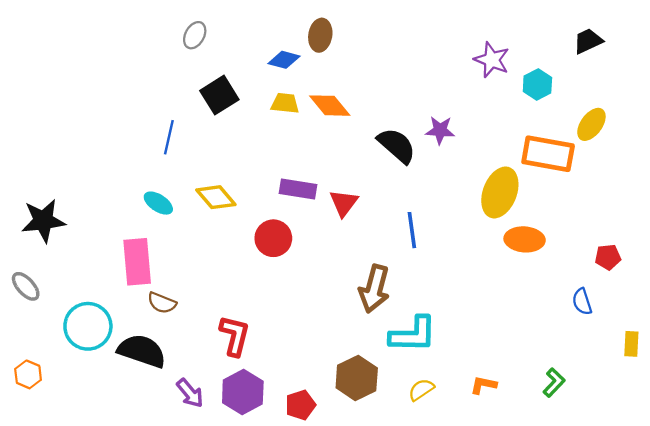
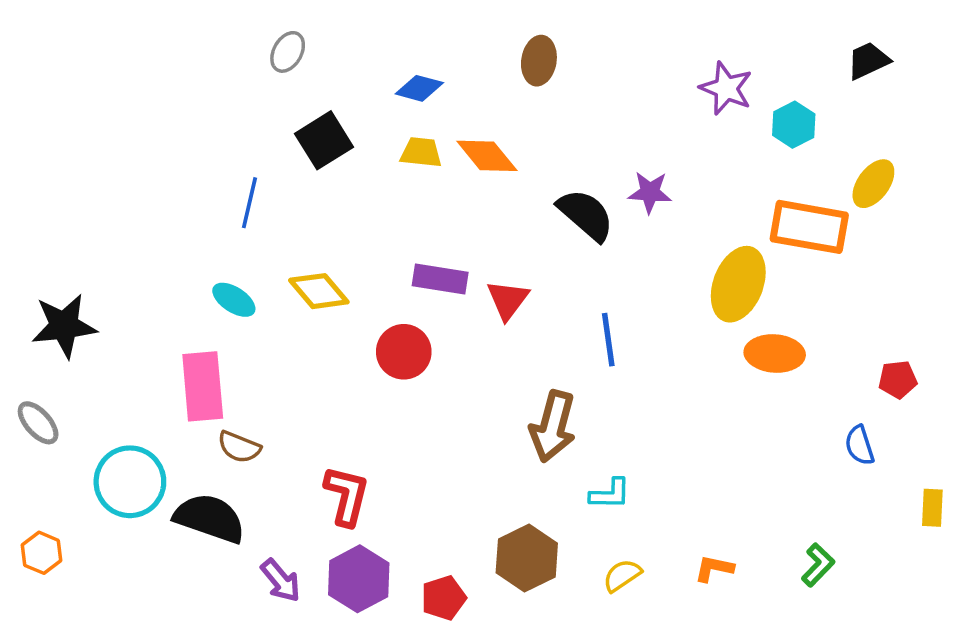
brown ellipse: (320, 35) -> (539, 61), moved
cyan L-shape: (413, 334) -> (610, 494), size x0.6

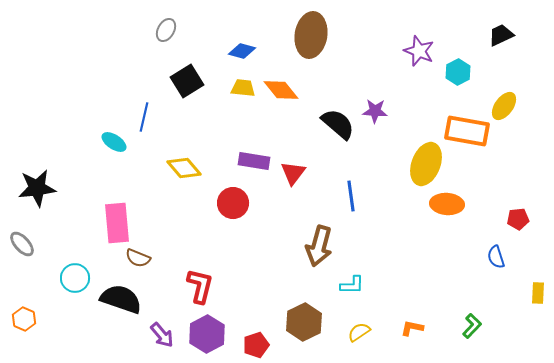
brown ellipse: (539, 61) -> (311, 35), size x1.6
cyan ellipse: (234, 300) -> (114, 142), moved
cyan circle: (130, 482) -> (75, 278), size x0.7

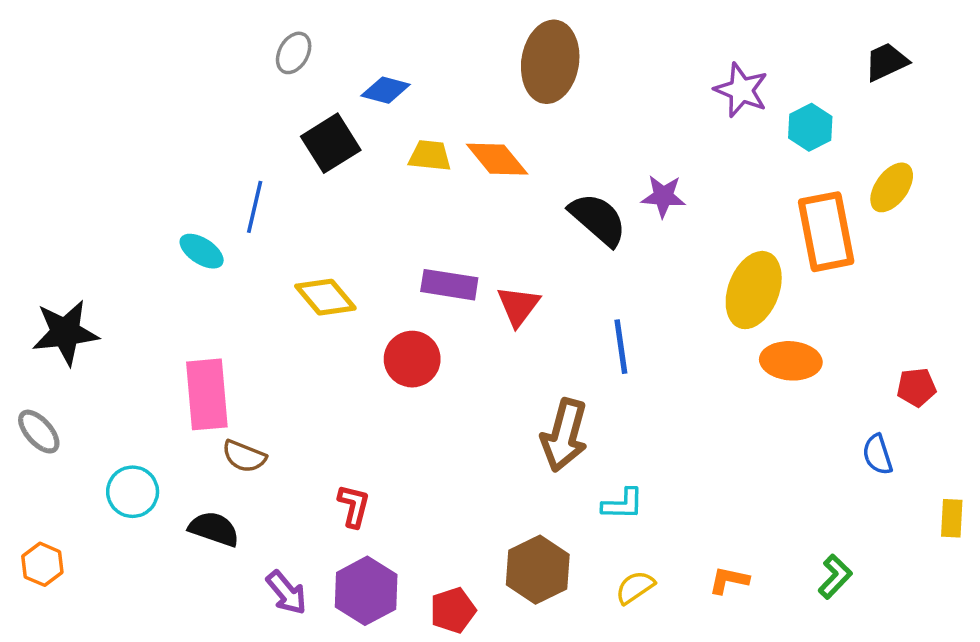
blue diamond: (242, 51) -> (386, 90), moved
orange rectangle: (467, 131) -> (826, 232), turned 69
red L-shape: (200, 286) -> (354, 506), size x0.7
black semicircle: (121, 299) -> (214, 529), size x0.7

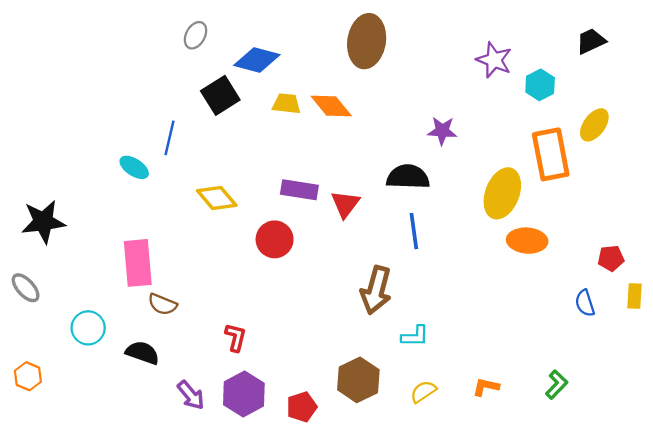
blue diamond: (386, 90) -> (257, 60), size x1.4
black semicircle: (598, 219) -> (408, 177), moved, turned -39
yellow rectangle: (952, 518) -> (635, 296), moved

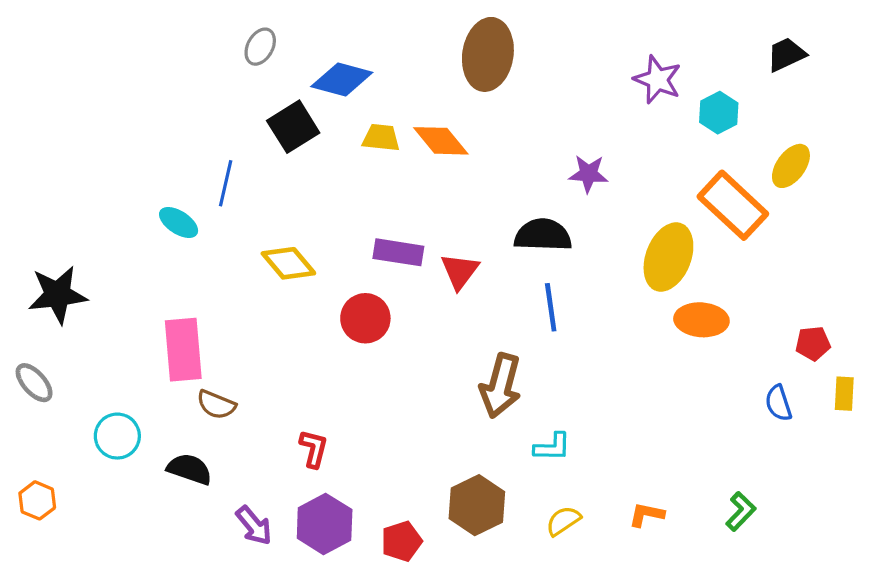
orange rectangle: (551, 154) -> (733, 205), turned -36

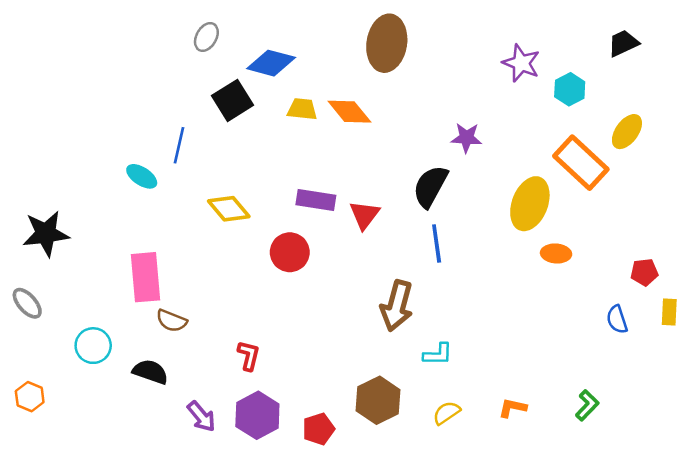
black semicircle: (543, 235) -> (430, 186), turned -63
orange ellipse: (701, 320) -> (556, 253), size x0.7

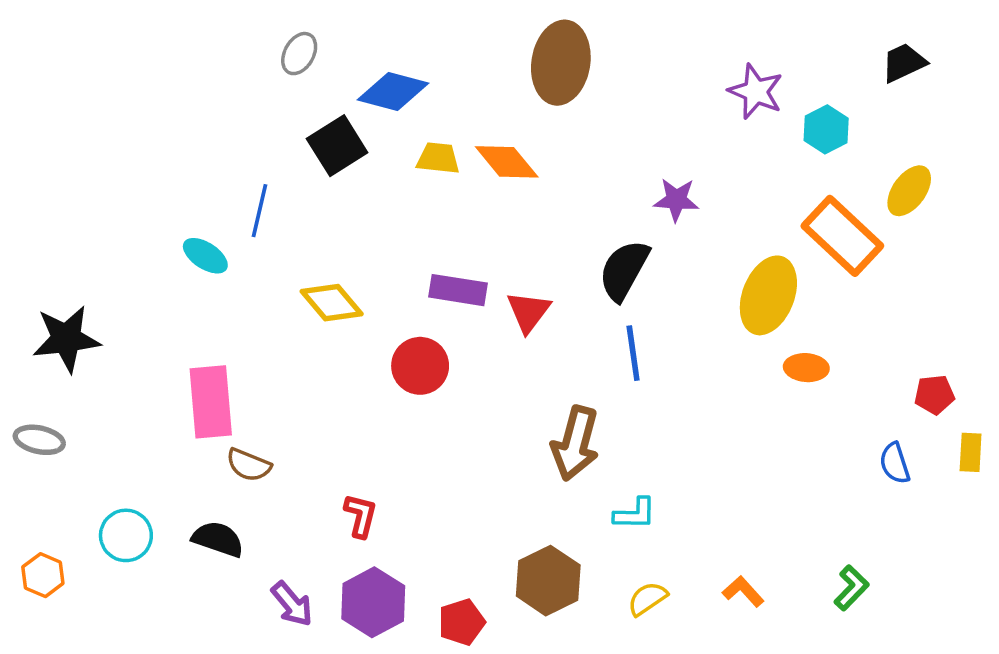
gray ellipse: (27, 303) -> (39, 440), turned -36
cyan circle: (93, 346) -> (126, 535), moved
orange L-shape: (512, 408) -> (743, 591), turned 36

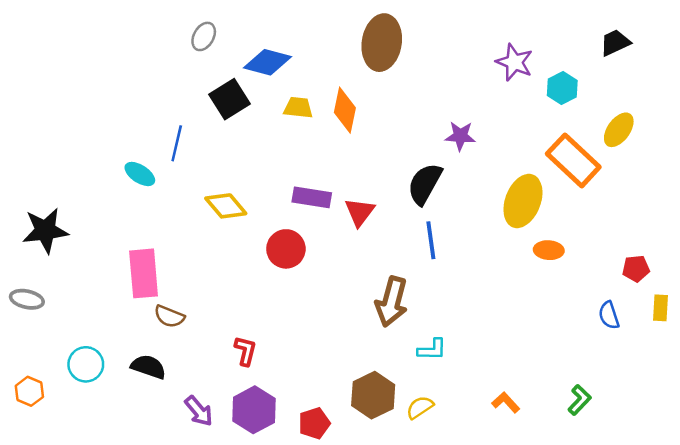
orange diamond: (507, 162) -> (345, 110), turned 51
yellow semicircle: (647, 599) -> (420, 407), moved

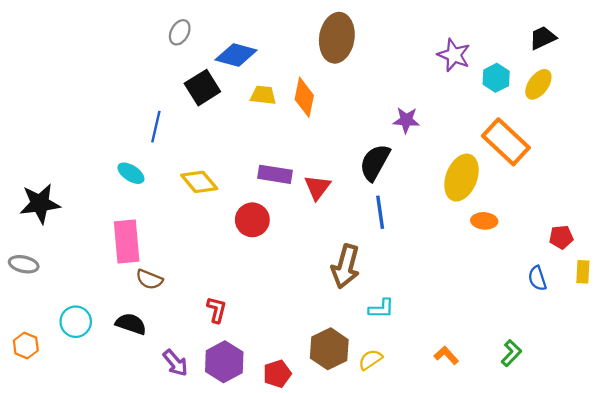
yellow ellipse: (619, 130) -> (538, 84), moved
cyan ellipse: (140, 174) -> (131, 173), moved

